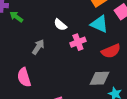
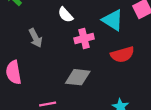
gray arrow: (38, 47) -> (35, 38), turned 112
gray diamond: (99, 78) -> (78, 77), moved

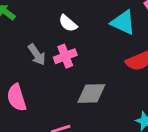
pink cross: (84, 38) -> (65, 56), moved

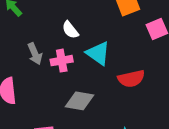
cyan triangle: (123, 22) -> (98, 53), moved

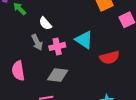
white semicircle: (70, 30) -> (45, 23), moved
gray diamond: (80, 101) -> (58, 75), moved

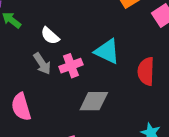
red semicircle: (109, 58) -> (146, 71), turned 114
gray diamond: (58, 75) -> (94, 101), moved

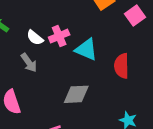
pink cross: (71, 66) -> (59, 36), moved

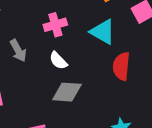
white semicircle: (35, 38) -> (58, 61), moved
cyan triangle: (86, 50) -> (103, 32), moved

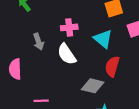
white semicircle: (58, 61) -> (67, 54), size x1.5
gray diamond: (67, 92) -> (93, 86), moved

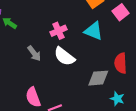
red semicircle: (112, 66) -> (121, 63), moved
pink semicircle: (15, 69) -> (33, 97), moved

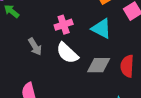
gray diamond: (98, 78) -> (99, 65), moved

